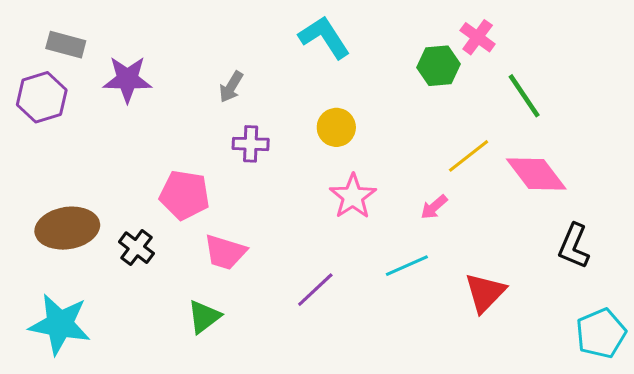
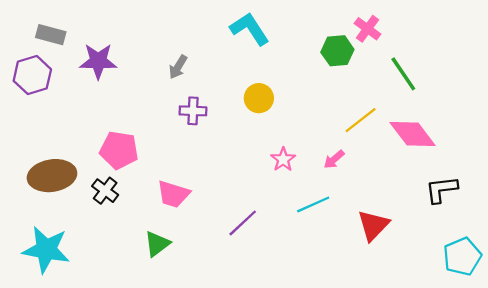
pink pentagon: (185, 195) -> (119, 150), moved
pink star: (353, 197) -> (283, 159), moved, size x0.7
black L-shape: (574, 246) -> (441, 189), turned 60

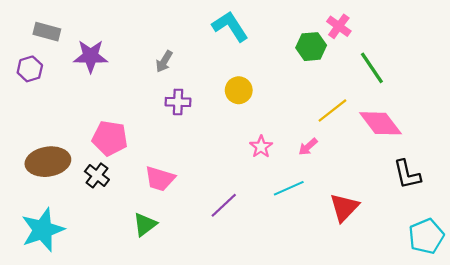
purple hexagon: (32, 75) -> (30, 69), size x0.7
black L-shape: (441, 189) -> (407, 174), turned -96
cyan star: (46, 250) -> (43, 230), turned -30

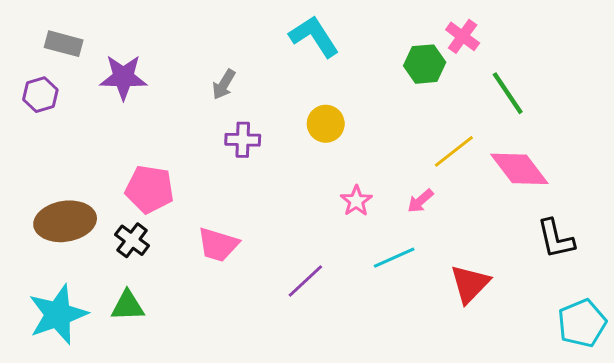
green triangle: (145, 224) -> (128, 306), moved, turned 35

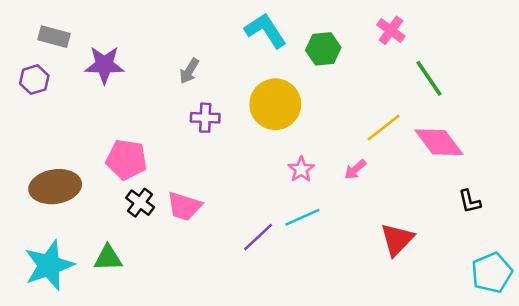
green hexagon: (425, 64) -> (323, 49), moved
yellow circle: (326, 124) -> (275, 104), size x1.6
black L-shape: (556, 239) -> (470, 201), size x0.7
black cross: (132, 240) -> (140, 203), moved
cyan line: (394, 258) -> (302, 217), moved

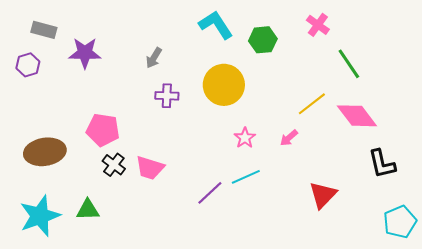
black L-shape: (470, 201) -> (382, 164), size x1.5

